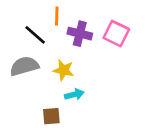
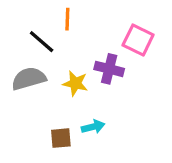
purple cross: (80, 34) -> (109, 69), moved
cyan arrow: (74, 94) -> (93, 127), moved

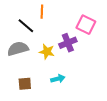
purple cross: (109, 69) -> (68, 43), turned -36
brown square: (61, 138) -> (25, 84), moved

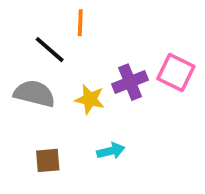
pink square: (86, 25) -> (176, 73), moved
gray semicircle: (18, 49) -> (34, 94), turned 30

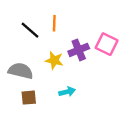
orange line: (80, 23) -> (54, 23), moved
gray semicircle: (34, 94) -> (21, 71), moved

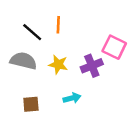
purple cross: (79, 50) -> (92, 66), moved
gray semicircle: (21, 71) -> (23, 61), moved

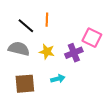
brown square: (31, 104) -> (25, 84), size x1.5

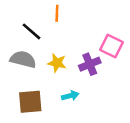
orange line: (47, 20) -> (57, 13), moved

